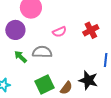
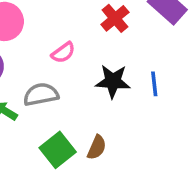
red cross: (91, 30) -> (115, 18), moved
black star: (88, 80) -> (113, 81), moved

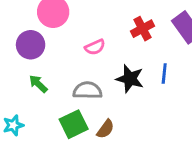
blue line: (154, 84) -> (164, 73), moved
gray semicircle: (41, 94) -> (87, 90), moved

